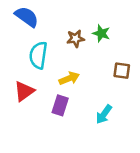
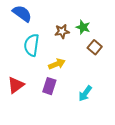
brown square: (122, 71) -> (95, 47), moved, turned 32
red triangle: (24, 91) -> (16, 85), moved

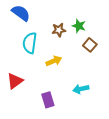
purple rectangle: (49, 86) -> (48, 100), moved, turned -35
cyan arrow: (85, 93) -> (81, 89), turned 42

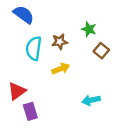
brown star: (59, 30) -> (60, 42), moved
purple rectangle: (48, 100) -> (30, 111), moved

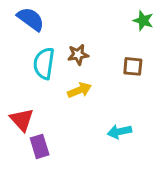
green star: (89, 29) -> (143, 21), moved
brown square: (101, 51) -> (133, 66), turned -35
red triangle: (17, 91) -> (22, 120), turned -36

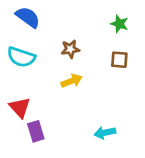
green star: (143, 21) -> (119, 24), moved
cyan semicircle: (44, 63) -> (21, 57), moved, turned -80
cyan arrow: (119, 132) -> (105, 133), moved

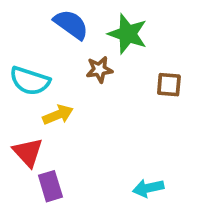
blue semicircle: (28, 17) -> (71, 24), moved
green star: (119, 24) -> (128, 34), moved, size x1.5
yellow arrow: (72, 81) -> (58, 115), moved

